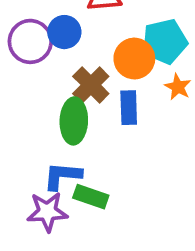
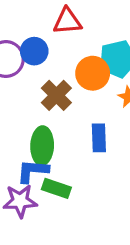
blue rectangle: (129, 108) -> (99, 138), moved
green ellipse: (74, 121) -> (42, 146), moved

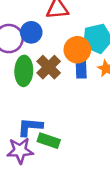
blue rectangle: (99, 138) -> (81, 67), moved
green ellipse: (42, 146) -> (24, 71), moved

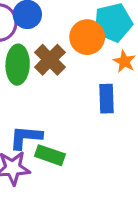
blue rectangle: (81, 67) -> (107, 99), moved

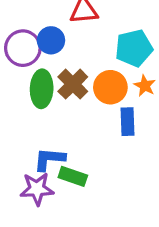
orange circle: (87, 37) -> (110, 87), moved

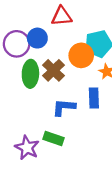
orange circle: (110, 87) -> (81, 55), moved
blue L-shape: (49, 159) -> (64, 107), moved
purple star: (37, 189) -> (27, 148), turned 30

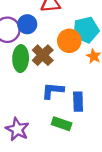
blue rectangle: (94, 98) -> (78, 102), moved
green rectangle: (53, 138) -> (62, 124), moved

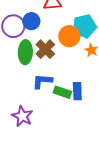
blue L-shape: (53, 91) -> (42, 81), moved
green rectangle: (62, 124) -> (62, 92), moved

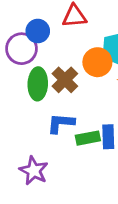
blue circle: (31, 21) -> (38, 31), moved
green rectangle: (62, 92) -> (88, 138), turned -30

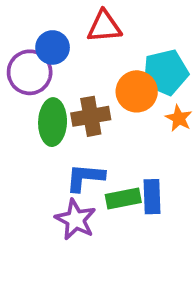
brown cross: (65, 80) -> (91, 116), turned 35
purple star: (34, 171) -> (75, 220), moved

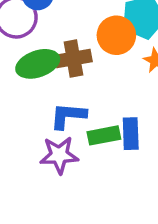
green ellipse: (53, 122) -> (38, 64), turned 69
purple star: (75, 220) -> (59, 155), turned -30

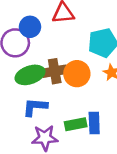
orange circle: (116, 35) -> (77, 74), moved
blue L-shape: (68, 116) -> (35, 107), moved

